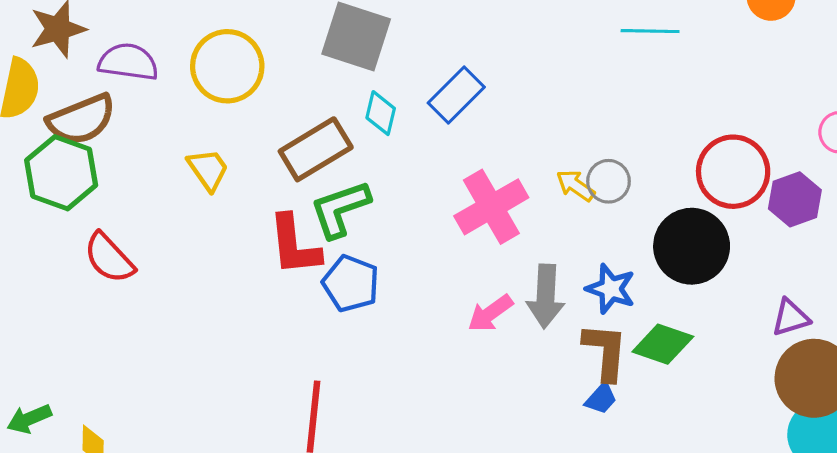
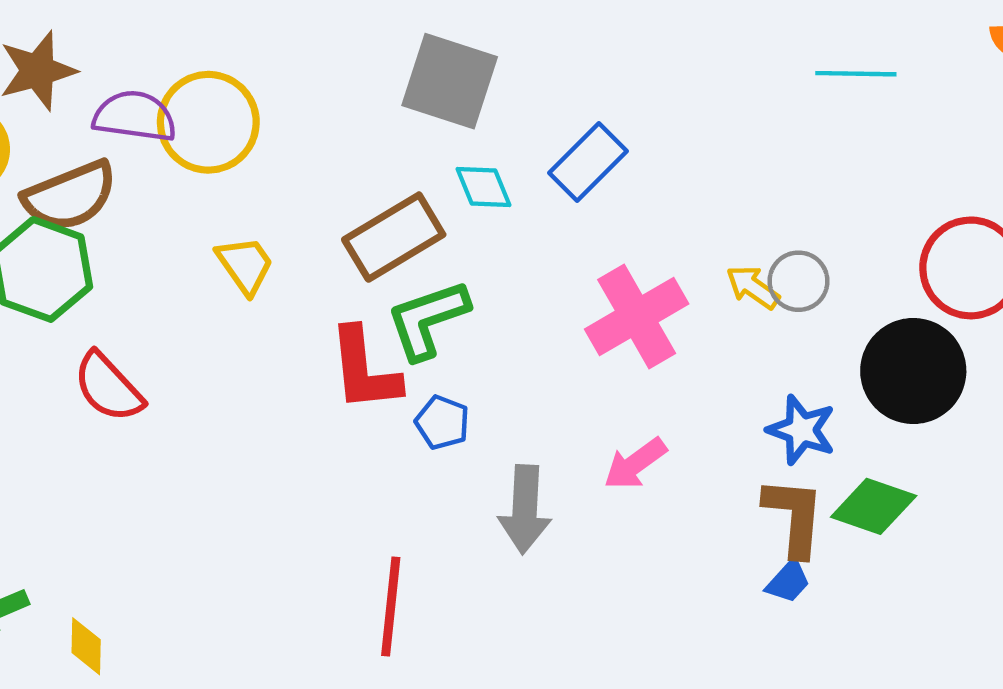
yellow circle: (227, 66) -> (208, 122), moved
cyan diamond: (381, 113) -> (484, 187), turned -36
blue pentagon: (351, 283) -> (442, 423), size x0.7
gray arrow: (546, 296) -> (525, 509), moved

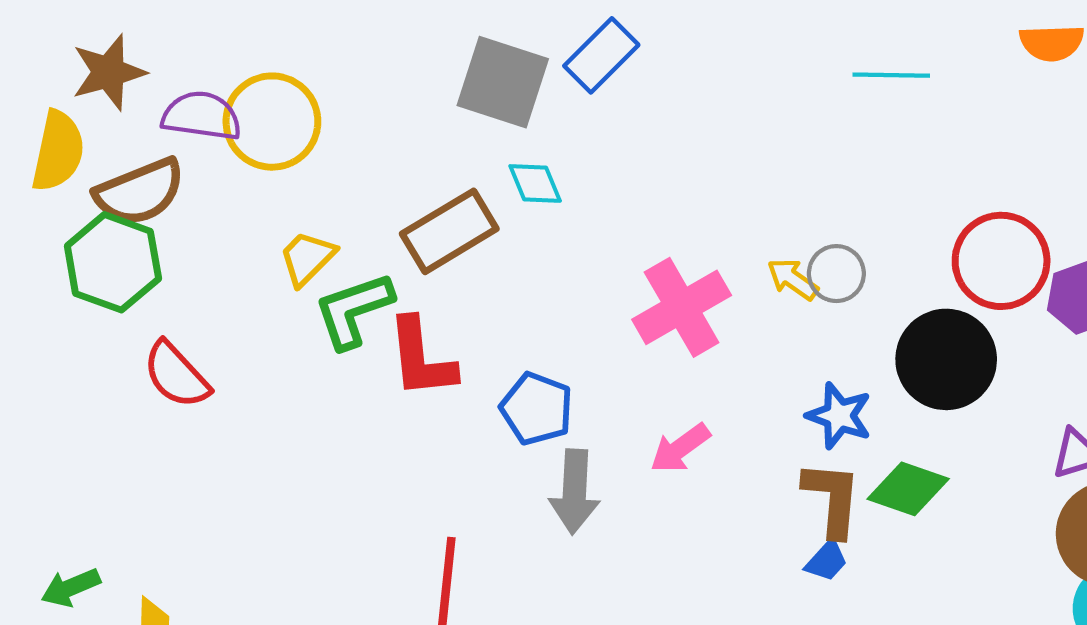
blue rectangle: (588, 162) -> (601, 55), moved
yellow trapezoid: (245, 265) -> (307, 258), turned -100
green L-shape: (428, 319) -> (354, 310), moved
blue pentagon: (442, 423) -> (537, 409), moved, size x1.4

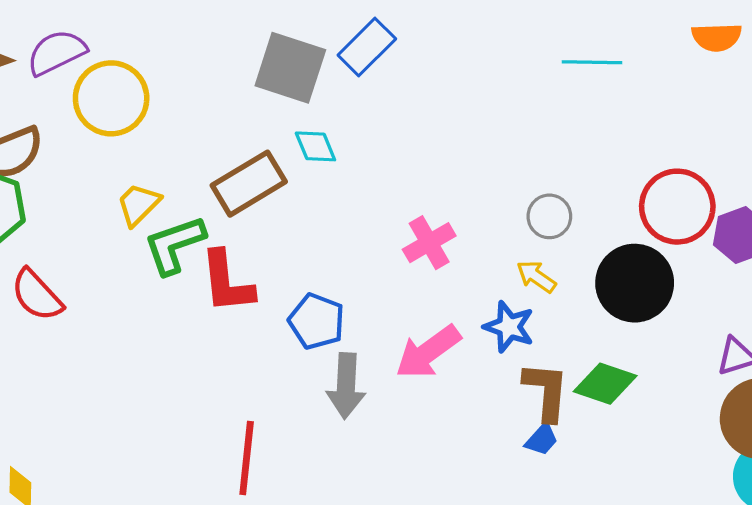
purple semicircle: (202, 116) -> (56, 52), moved, turned -34
yellow arrow: (793, 279) -> (536, 277), moved
pink cross: (682, 307) -> (429, 243), size x0.7
blue star: (839, 416) -> (509, 327), moved
pink arrow: (680, 448) -> (428, 352), size x1.4

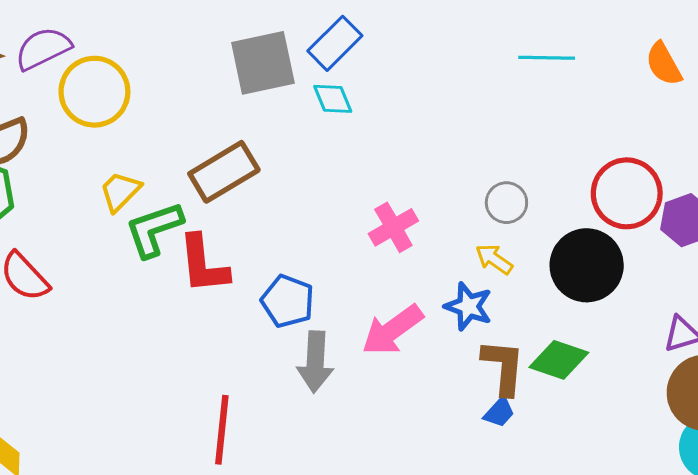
orange semicircle: (717, 37) -> (664, 64), moved, turned 63
gray square: (290, 68) -> (263, 63), turned -30
cyan diamond: (315, 146) -> (333, 99), moved

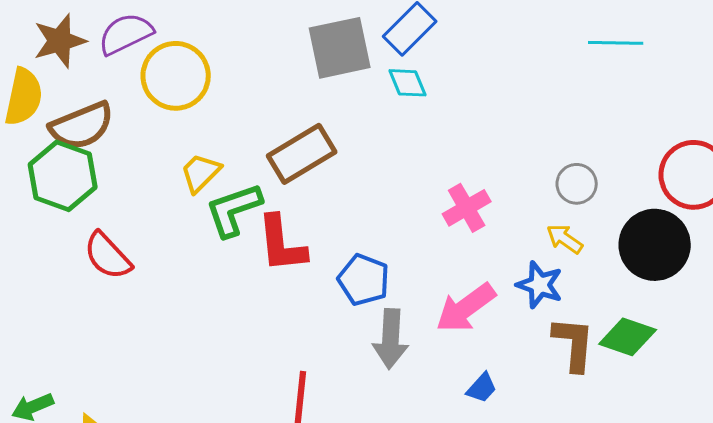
blue trapezoid: (499, 412) -> (482, 388), moved

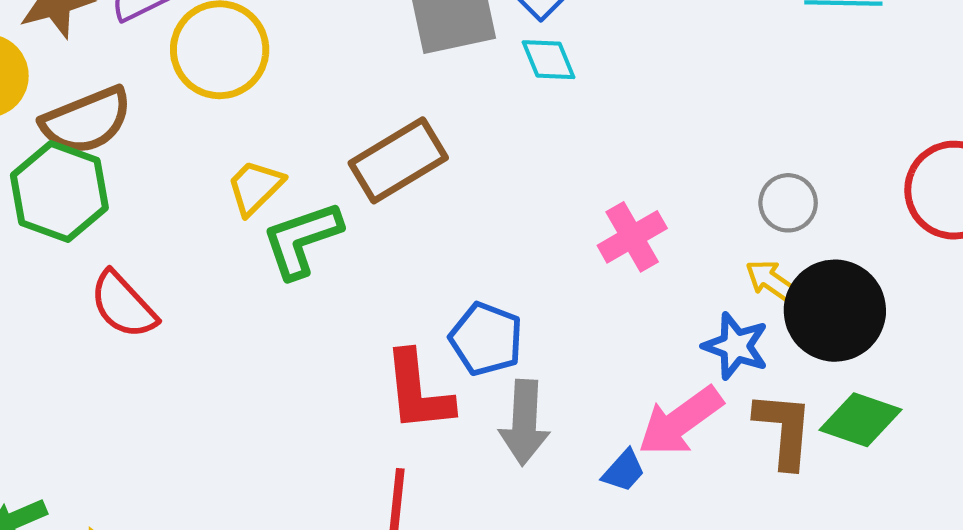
red L-shape: (282, 244) -> (418, 391), moved
black circle: (655, 245) -> (835, 311), moved
pink arrow: (466, 308) -> (680, 421), moved
blue trapezoid: (482, 388) -> (624, 471), moved

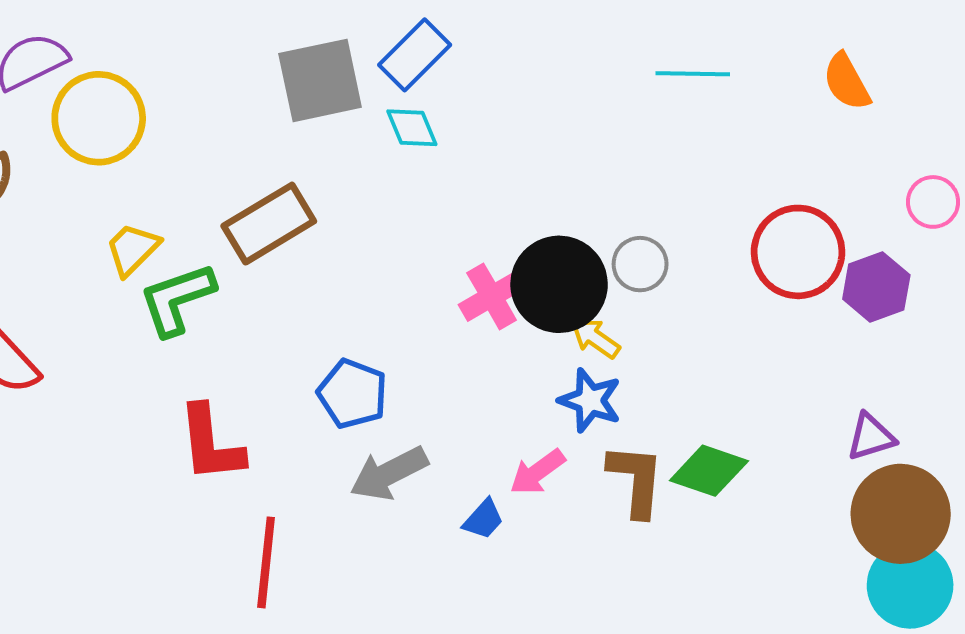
yellow arrow: (771, 281) -> (595, 338), moved
black circle: (835, 311) -> (559, 284), moved
red L-shape: (418, 391) -> (211, 444), moved
pink arrow: (680, 421) -> (537, 472), size x0.7
gray arrow: (524, 423) -> (389, 473), turned 60

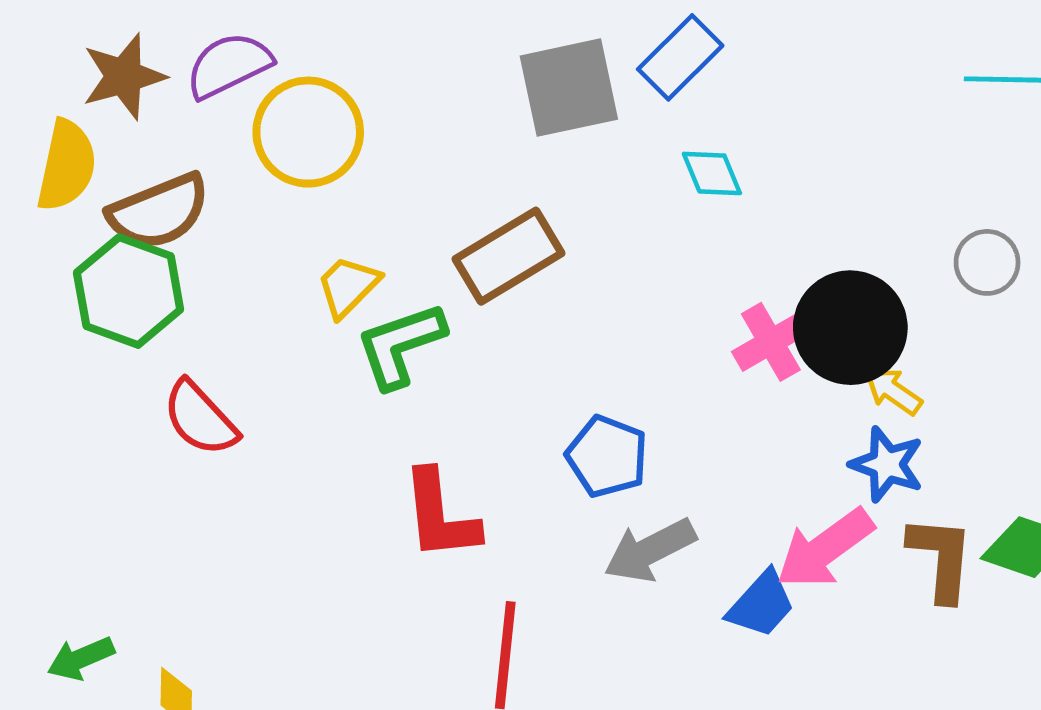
cyan diamond: (412, 128) -> (712, 173), moved
gray circle: (640, 264) -> (987, 262), moved
pink arrow: (537, 472) -> (825, 549), size x1.5
blue trapezoid: (483, 519) -> (761, 604), size x1.4

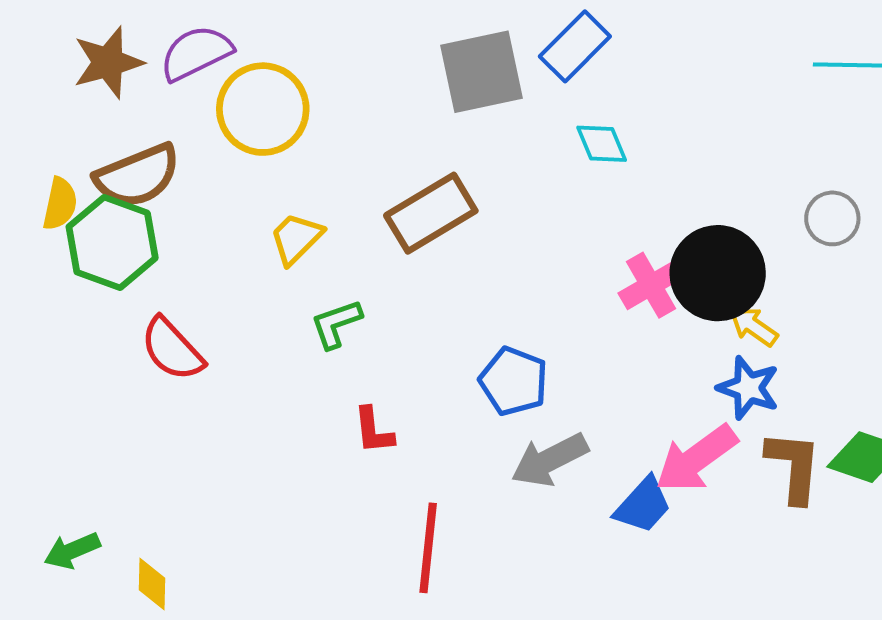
yellow semicircle: (67, 165) -> (60, 204), moved, size x0.7
green L-shape: (400, 345) -> (336, 324), moved, size x0.7
red L-shape: (440, 515) -> (373, 431), size x0.6

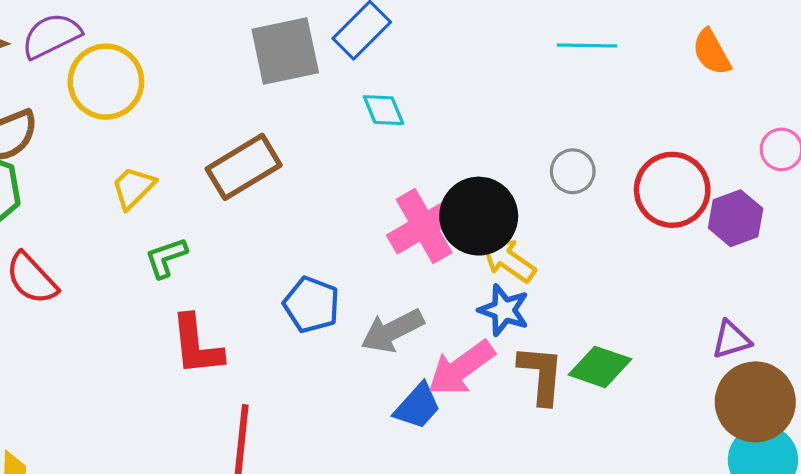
pink cross: (651, 285) -> (424, 226), size x1.4
yellow arrow: (754, 327) -> (508, 260), size x1.4
red L-shape: (373, 431) -> (197, 345), size x1.6
gray arrow: (550, 460) -> (392, 331), moved

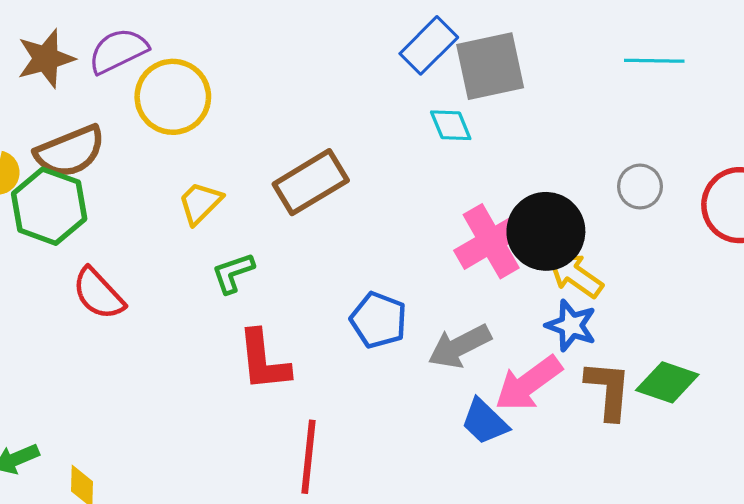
gray square: (285, 51) -> (490, 66), moved
blue trapezoid: (417, 406) -> (485, 422), turned 92

